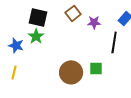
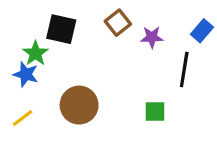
green star: (36, 36) -> (35, 53), moved
yellow line: (14, 72) -> (23, 118), turned 40
brown circle: (71, 72) -> (79, 105), moved

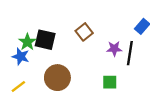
brown square: (118, 23) -> (84, 32), moved
black square: (61, 29) -> (45, 40), moved
purple star: (152, 37) -> (114, 49), moved

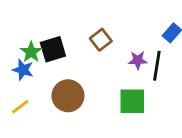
black square: (45, 40) -> (53, 49), turned -30
green square: (110, 82) -> (132, 101), size x1.5

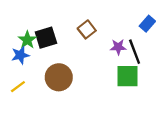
black line: (157, 66) -> (135, 52), turned -30
blue star: (23, 70) -> (20, 55), turned -30
green square: (132, 101) -> (128, 76), moved

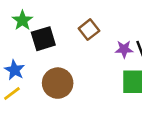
green star: (27, 40) -> (22, 20), moved
blue star: (20, 55) -> (15, 70), moved, turned -30

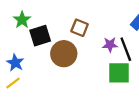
brown square: (89, 30) -> (80, 28), turned -30
brown circle: (58, 83) -> (64, 54), moved

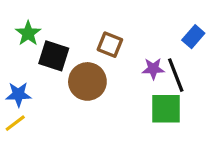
black square: (40, 36) -> (54, 56), turned 35
blue star: (15, 63) -> (18, 94), turned -30

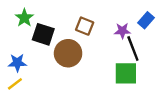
purple star: (153, 69) -> (122, 31), moved

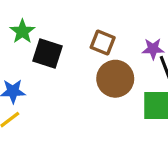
brown circle: (68, 53) -> (115, 79), moved

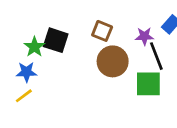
green star: (22, 31) -> (34, 47), moved

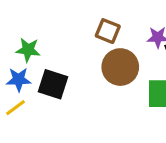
black square: (56, 40) -> (53, 84), moved
green star: (34, 47) -> (28, 50), turned -30

